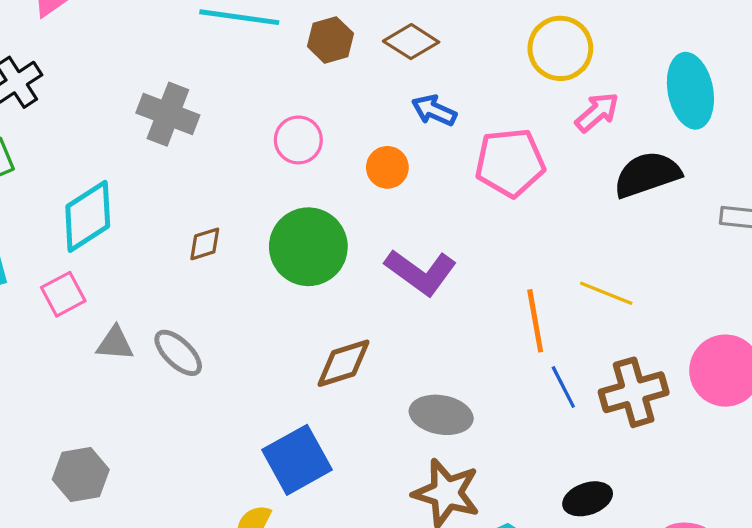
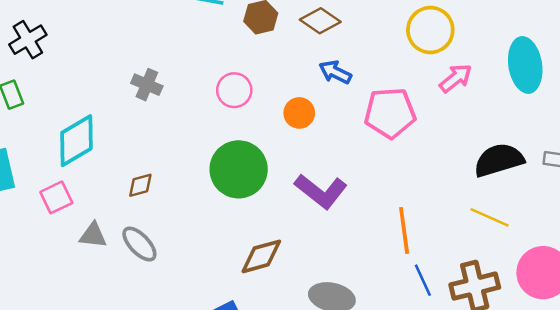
gray cross: (168, 114) -> (147, 85), moved, size x0.7
black semicircle: (647, 175) -> (499, 160), moved
brown diamond: (205, 244) -> (140, 185), moved
yellow line: (606, 293) -> (490, 217), moved

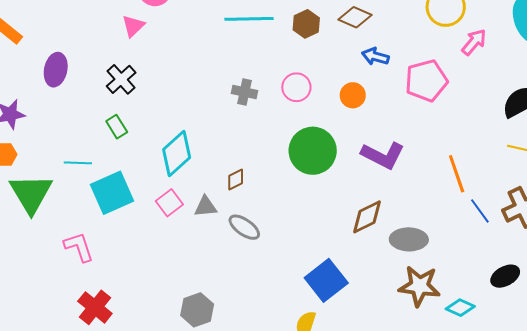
gray cross: (147, 85) -> (245, 92), moved
gray triangle: (93, 235) -> (206, 206), moved
brown diamond: (261, 256) -> (367, 217), moved

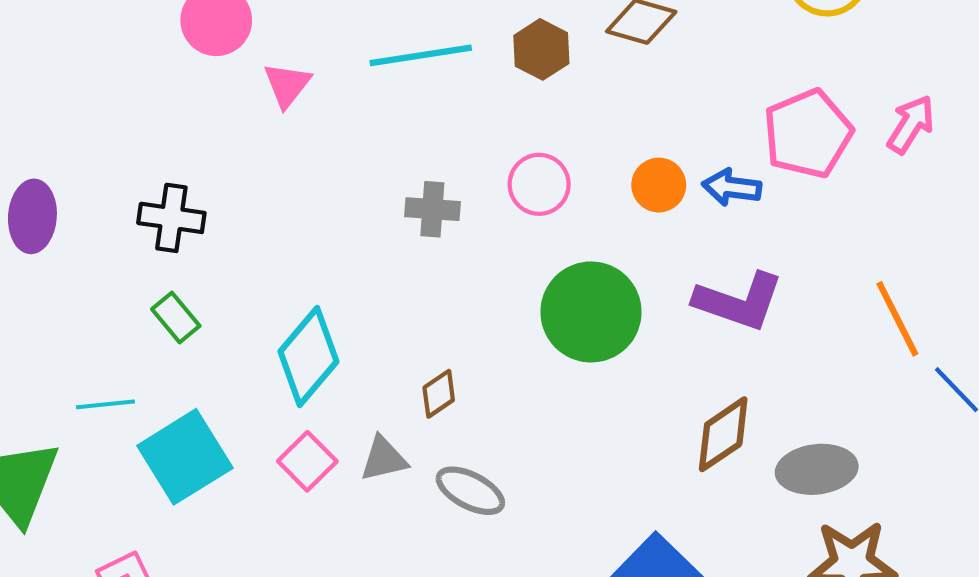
pink triangle: (133, 26) -> (287, 85), moved
pink arrow: (474, 42) -> (911, 124), moved
blue arrow: (375, 56) -> (732, 187), moved
black cross: (121, 79) -> (171, 218), turned -32

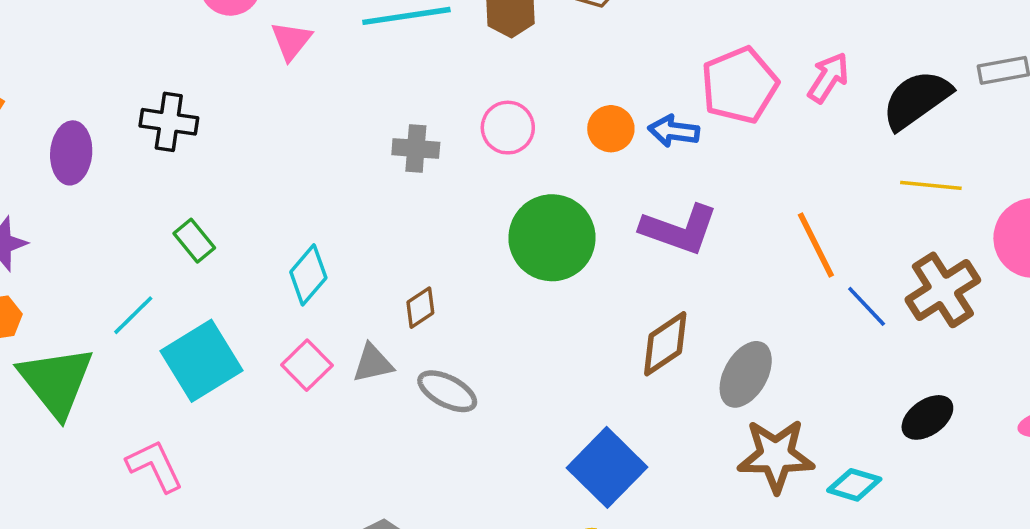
black cross: (171, 218) -> (169, 122), moved
cyan diamond: (308, 357) -> (308, 275), size x0.7
cyan line: (105, 404) -> (133, 315), turned -39
gray ellipse: (817, 469) -> (746, 374), turned -54

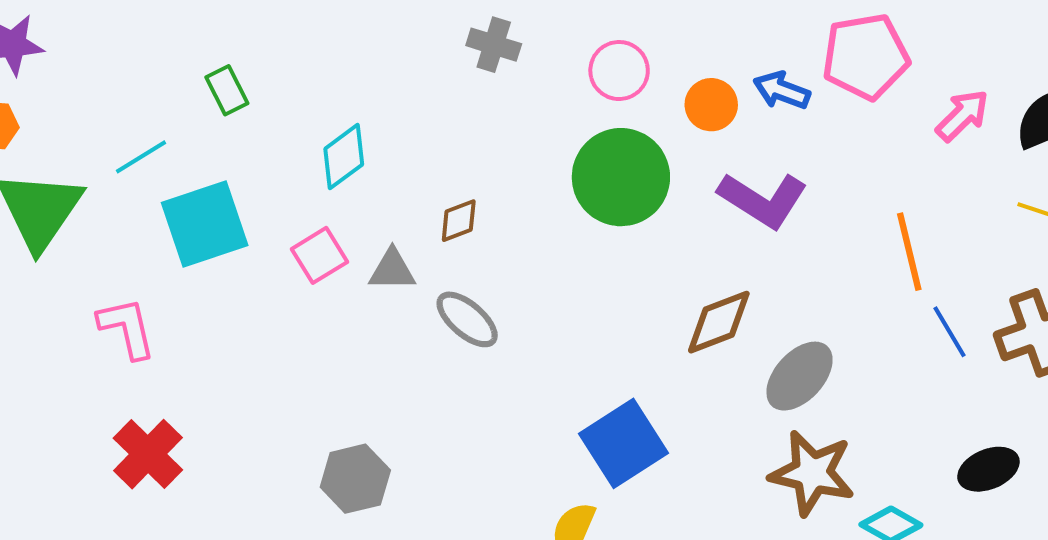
pink arrow: (828, 78) -> (962, 115), moved
pink circle: (508, 128) -> (619, 71), moved
orange circle: (611, 129) -> (711, 105), moved

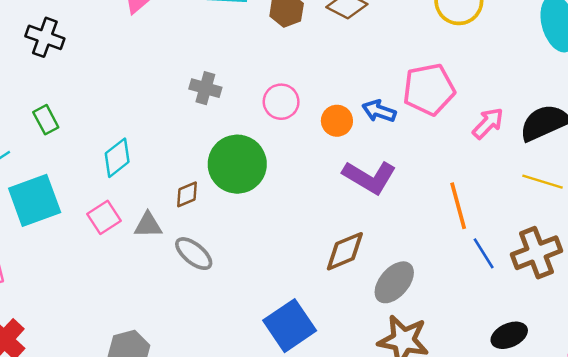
green circle: (621, 177) -> (237, 164), moved

